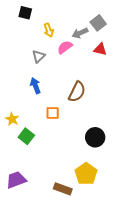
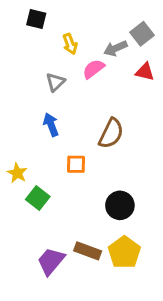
black circle: (95, 137) -> (120, 205), moved
purple trapezoid: (16, 180) -> (51, 261), moved, turned -30
brown rectangle: (63, 189) -> (88, 251), moved

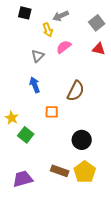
gray arrow: (116, 48) -> (61, 16), moved
purple trapezoid: (51, 261) -> (23, 179), moved, turned 35

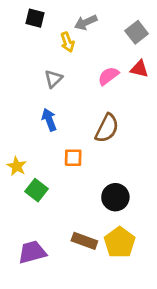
pink semicircle: (64, 47) -> (108, 76), moved

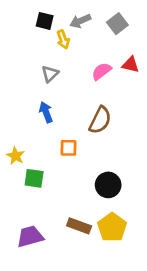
black square: (35, 18) -> (45, 21), moved
gray square: (137, 32) -> (117, 24), moved
green square: (36, 190) -> (34, 178), turned -30

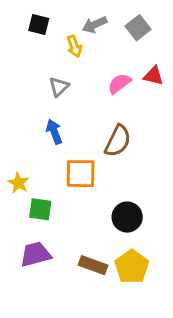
black square: (45, 21) -> (39, 25), moved
orange square: (68, 148) -> (81, 174), size x1.5
purple trapezoid: (30, 237) -> (36, 254), moved

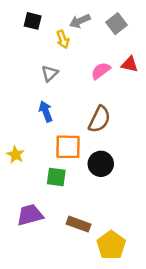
green square: (40, 209) -> (56, 177), moved
black circle: (127, 217) -> (101, 164), moved
yellow pentagon: (132, 267) -> (111, 245), moved

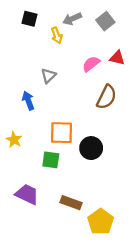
gray triangle: (50, 73) -> (48, 76), moved
blue arrow: (46, 111) -> (28, 101), moved
brown semicircle: (99, 119) -> (107, 97), moved
purple trapezoid: (30, 215) -> (27, 194), turned 40

